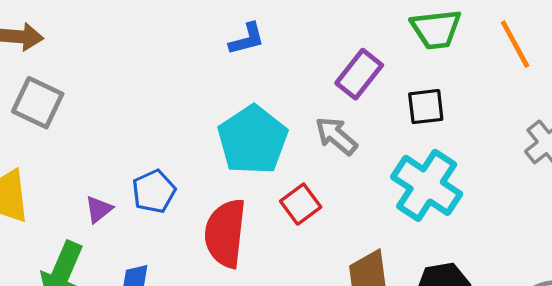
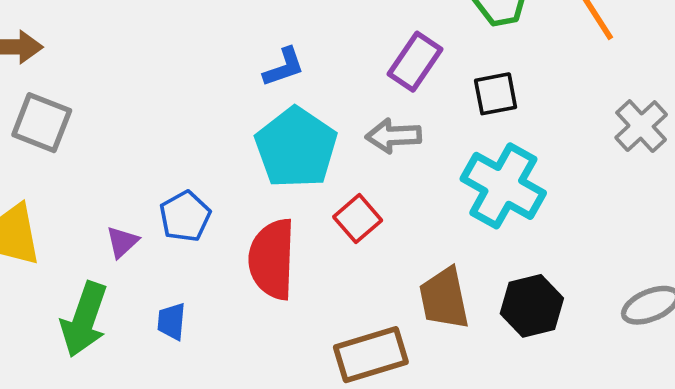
blue L-shape: (247, 39) -> (284, 67), moved
gray arrow: (336, 136) -> (393, 136), turned -39

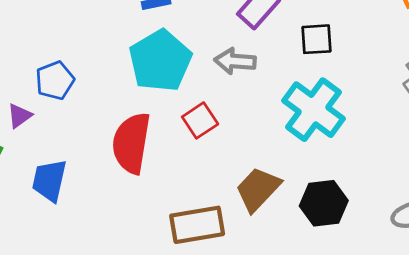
blue pentagon: (185, 216) -> (55, 80), moved
brown trapezoid: (444, 298) -> (258, 189), turned 48
blue trapezoid: (172, 321) -> (49, 180), size x1.5

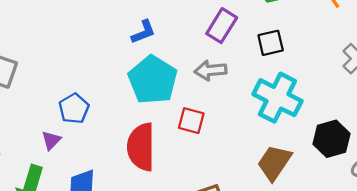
red square: (200, 120) -> (191, 121), turned -32
brown trapezoid: (258, 189) -> (274, 163), moved
black hexagon: (324, 203) -> (332, 139), moved

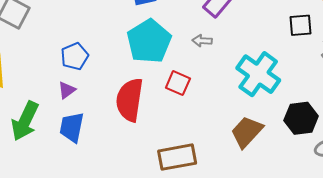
black square: (271, 43) -> (301, 25), moved
gray arrow: (211, 70) -> (202, 41), size x0.7
purple triangle: (51, 140) -> (67, 90), moved

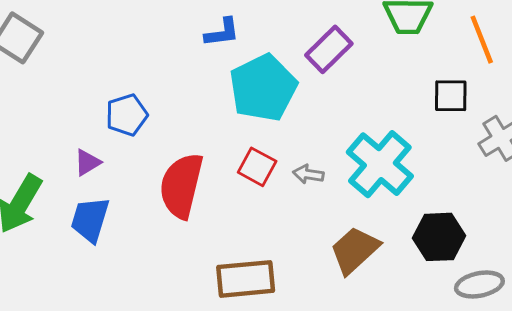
cyan pentagon: (149, 41) -> (263, 88), moved
gray arrow: (202, 41) -> (308, 174), moved
blue pentagon: (75, 56) -> (127, 115), moved

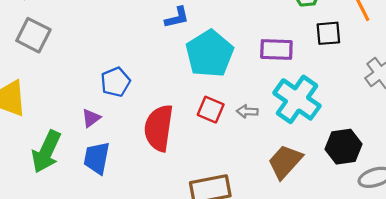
purple rectangle: (329, 49) -> (276, 50), moved, turned 52
black square: (451, 96) -> (328, 33), moved

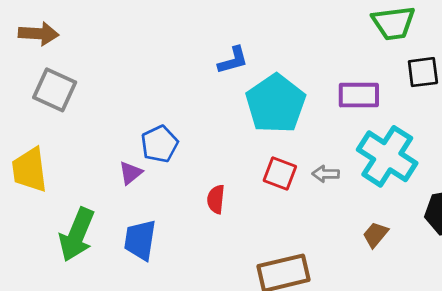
purple triangle: (91, 118) -> (131, 173), moved
red semicircle: (159, 128) -> (216, 199), size x0.5
brown trapezoid: (285, 162) -> (375, 235), size x0.6

